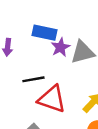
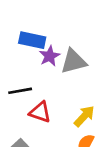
red triangle: (52, 99) -> (40, 112), size x0.7

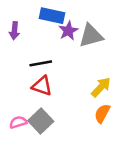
red triangle: (40, 112) -> (42, 86), moved

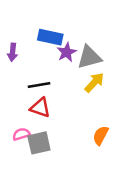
yellow arrow: (101, 87) -> (94, 82), moved
gray square: (41, 121) -> (39, 143), turned 30
pink semicircle: (18, 122) -> (21, 134), moved

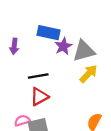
red triangle: (40, 108) -> (39, 97), turned -48

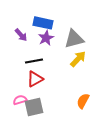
purple arrow: (14, 46) -> (21, 35), moved, turned -48
purple star: (63, 46) -> (46, 38), moved

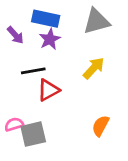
gray triangle: (74, 39) -> (96, 21), moved
red triangle: (35, 79) -> (48, 90), moved

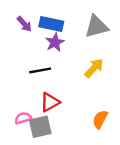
purple arrow: (15, 35) -> (24, 24), moved
red triangle: (48, 90) -> (50, 102), moved

